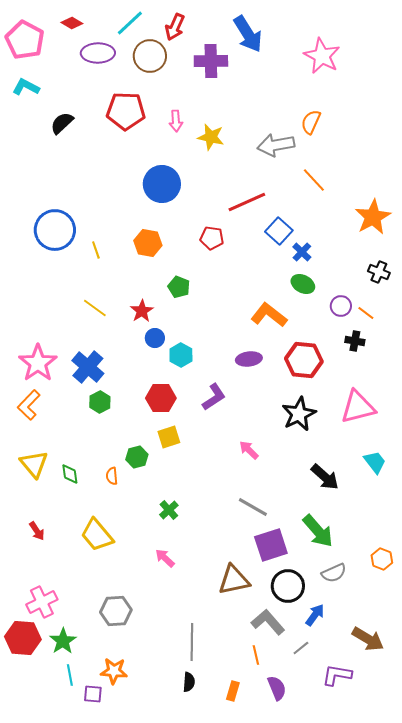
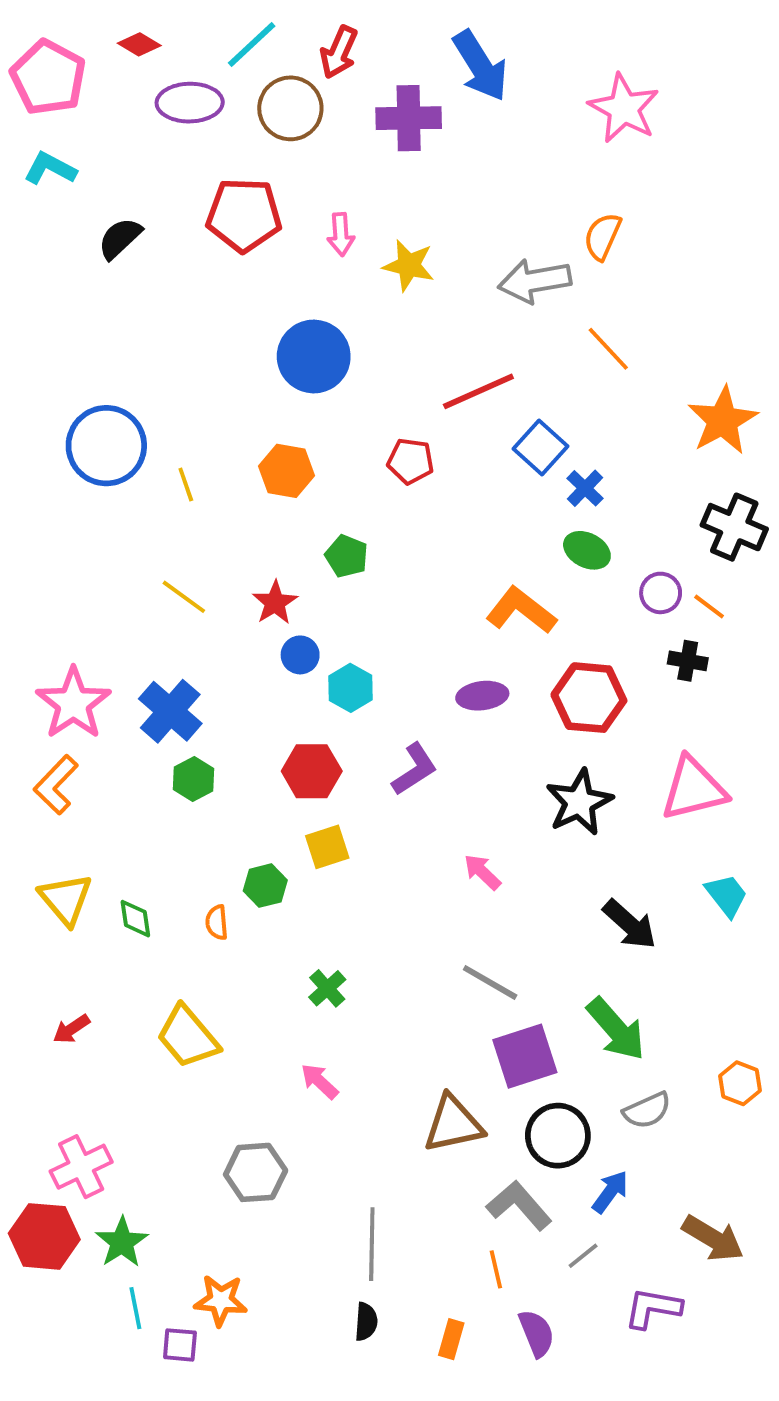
black cross: (379, 272) -> (734, 527), size x1.5
red arrow: (37, 531) -> (71, 1029), turned 90
gray hexagon: (116, 611) -> (256, 1172), moved

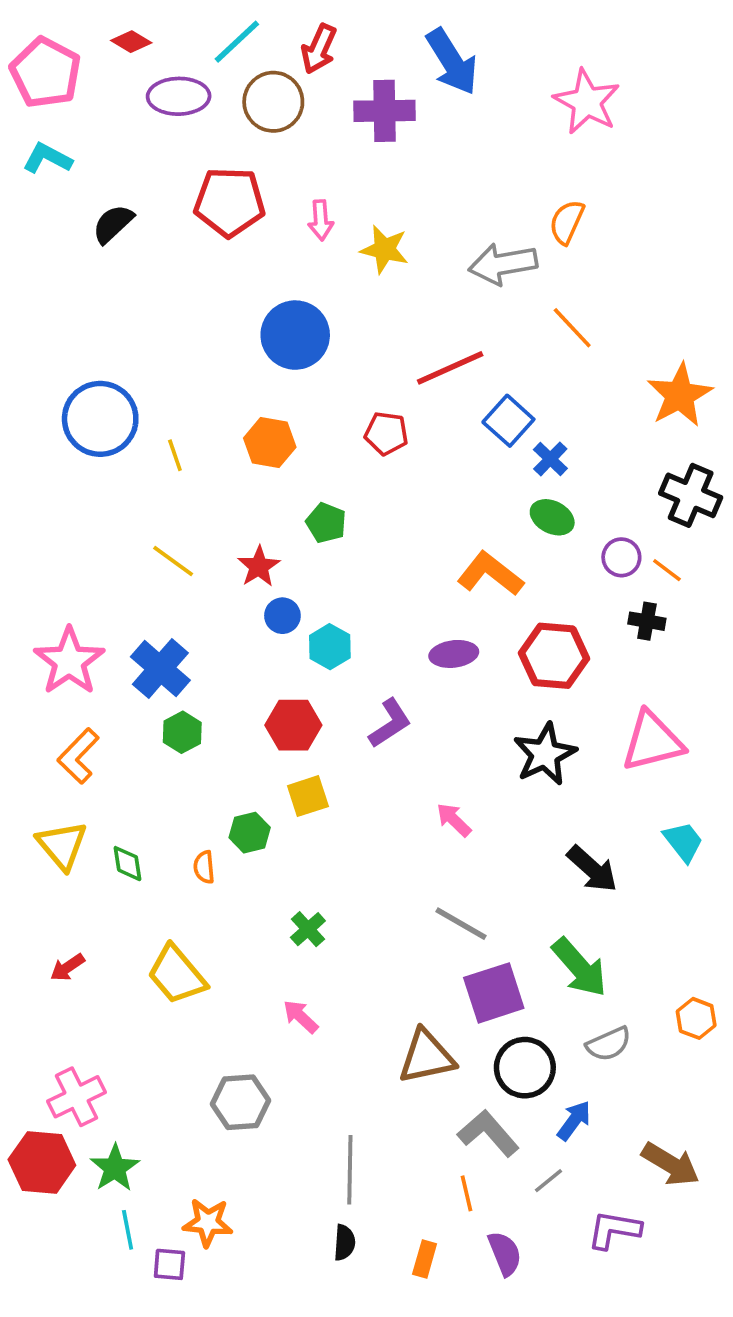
orange L-shape: (56, 785) -> (78, 756), moved

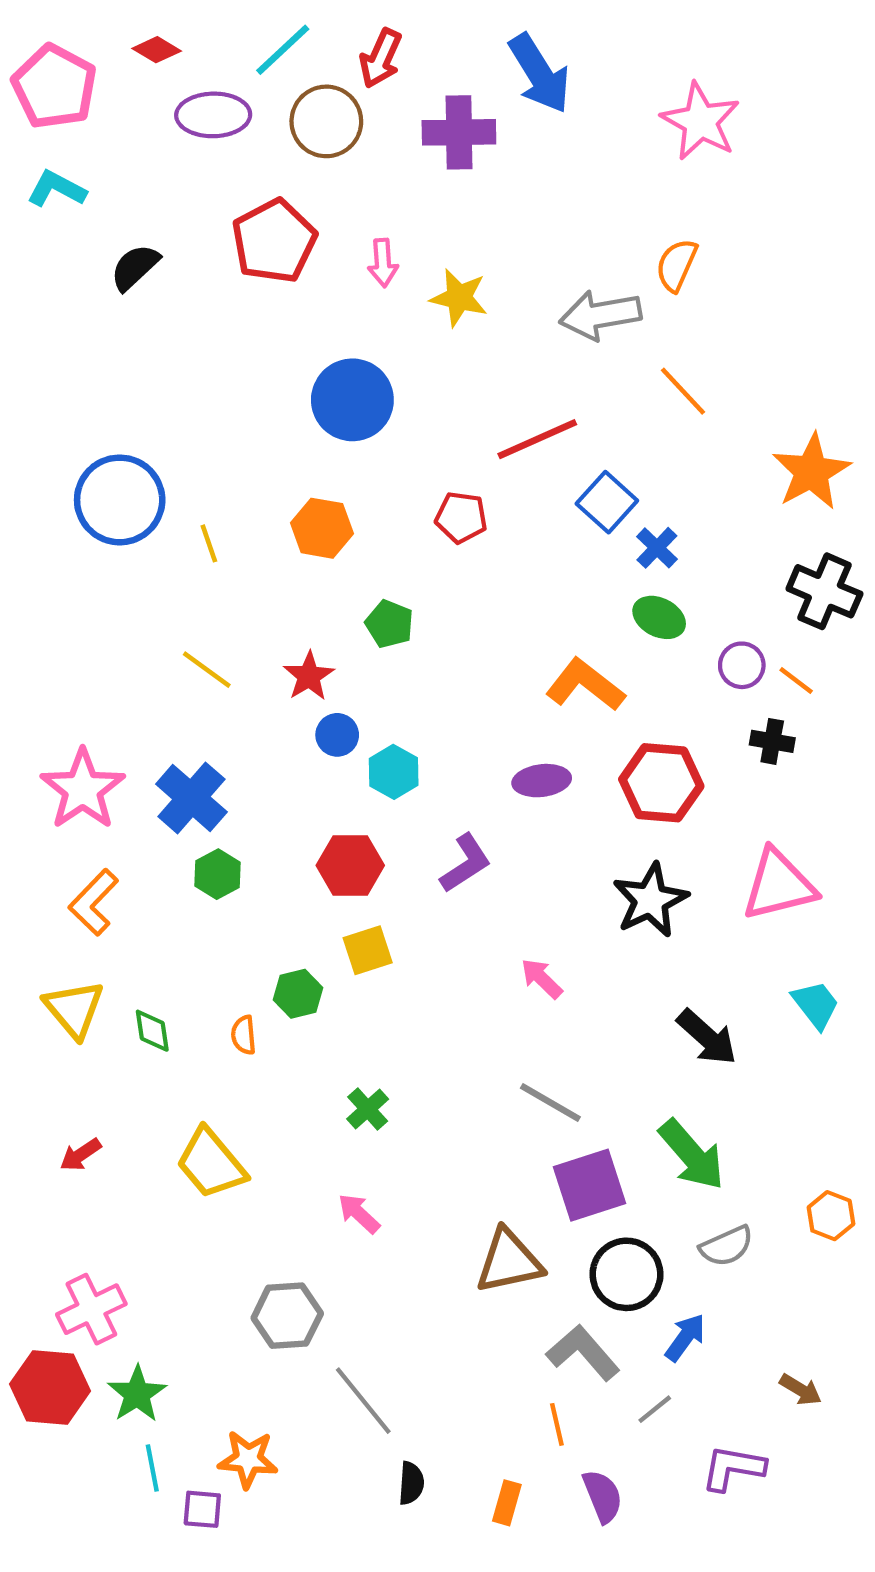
red pentagon: (230, 202) -> (274, 241), turned -30
brown arrow: (671, 1164) -> (801, 1390), size x0.6
gray line: (350, 1170) -> (363, 1401), moved, turned -40

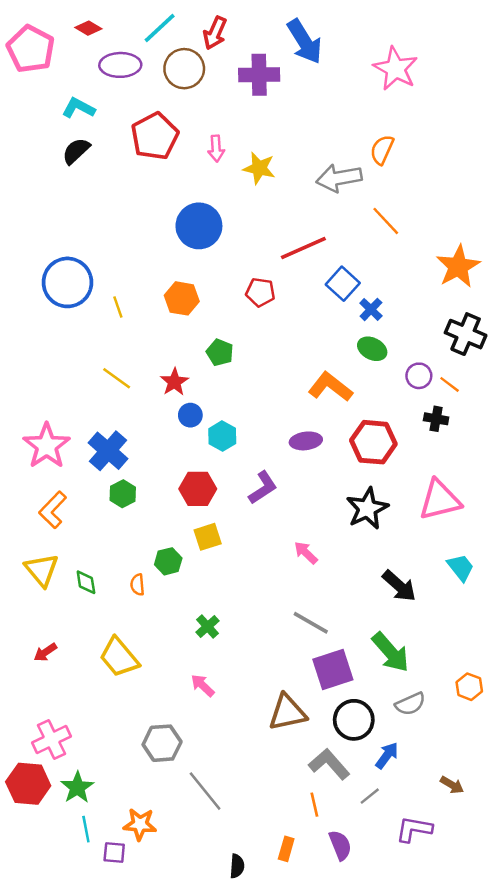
cyan L-shape: (57, 189) -> (79, 108), moved
black semicircle: (411, 1483) -> (237, 866), moved

